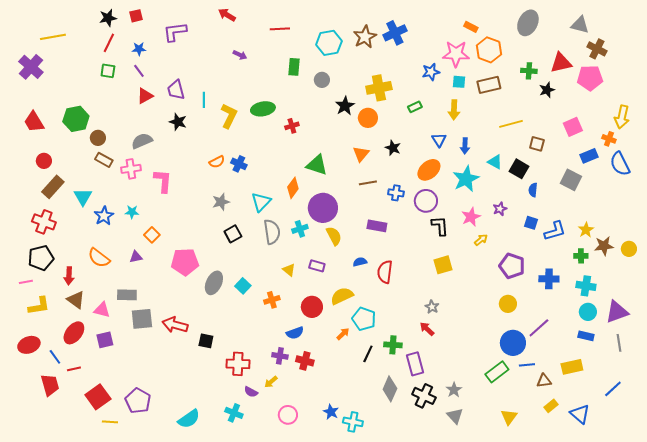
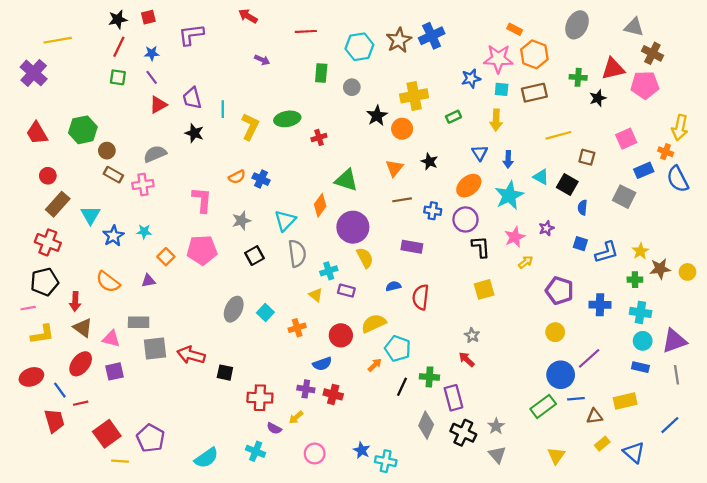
pink L-shape: (163, 181) -> (202, 200), moved
cyan cross: (300, 229) -> (329, 271), moved
pink pentagon: (185, 262) -> (202, 250), moved

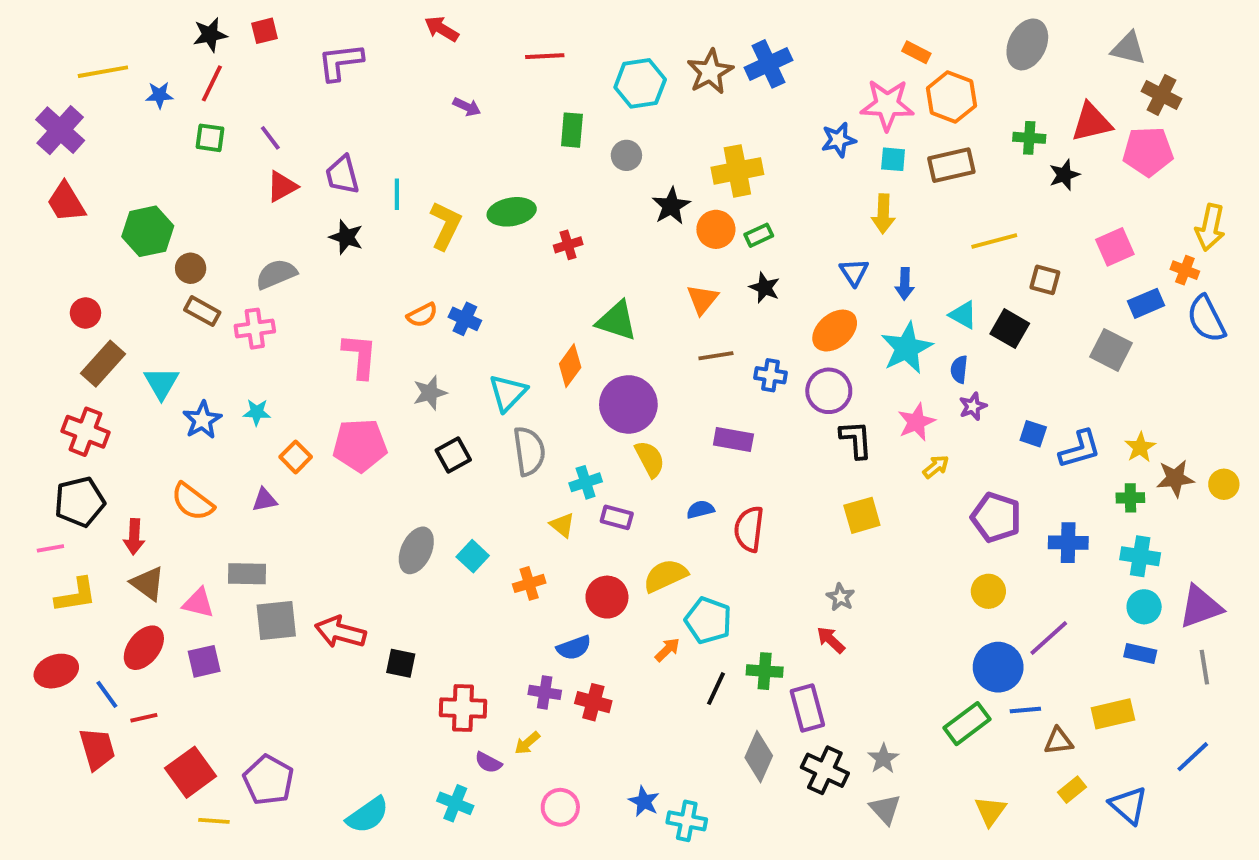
blue star: (152, 53) -> (159, 95), moved
green rectangle: (453, 117) -> (759, 235), moved
red trapezoid: (37, 133) -> (66, 202), moved
blue semicircle: (582, 207) -> (959, 369), moved

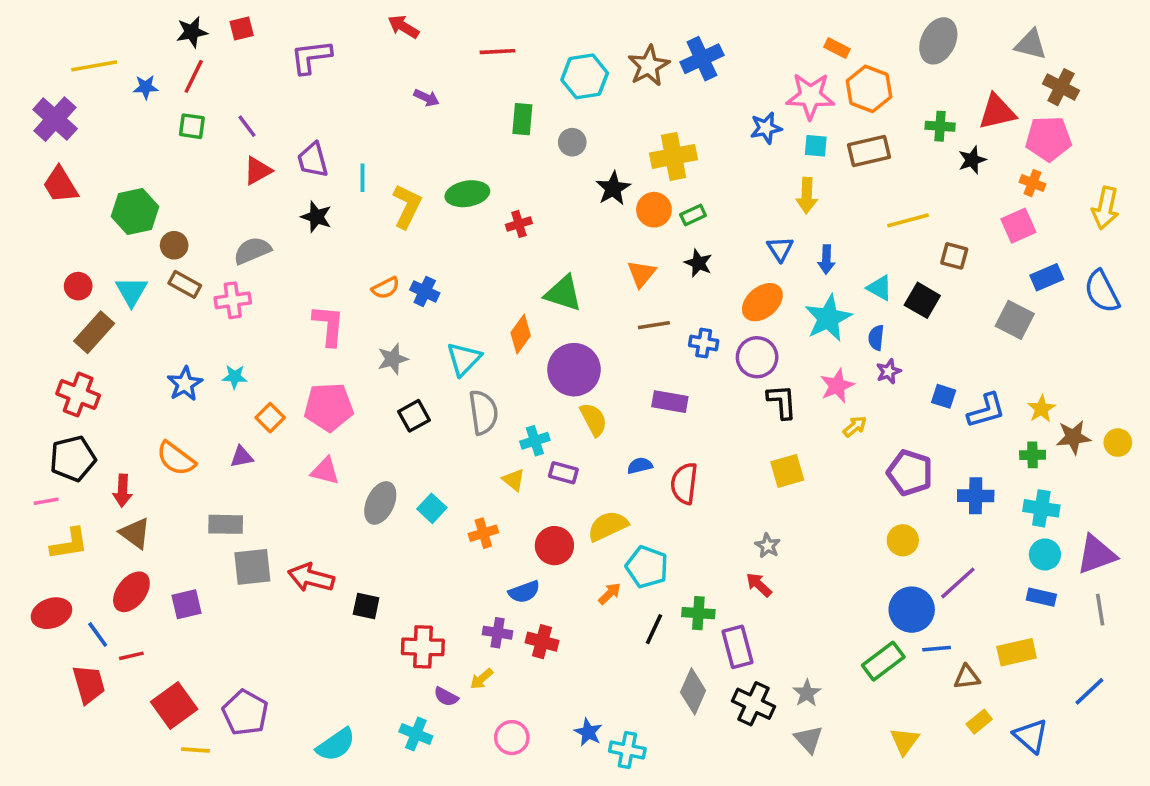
orange cross: (1185, 270) -> (1033, 183), moved
cyan triangle: (161, 383) -> (131, 291), moved
pink triangle: (198, 603) -> (325, 471), moved

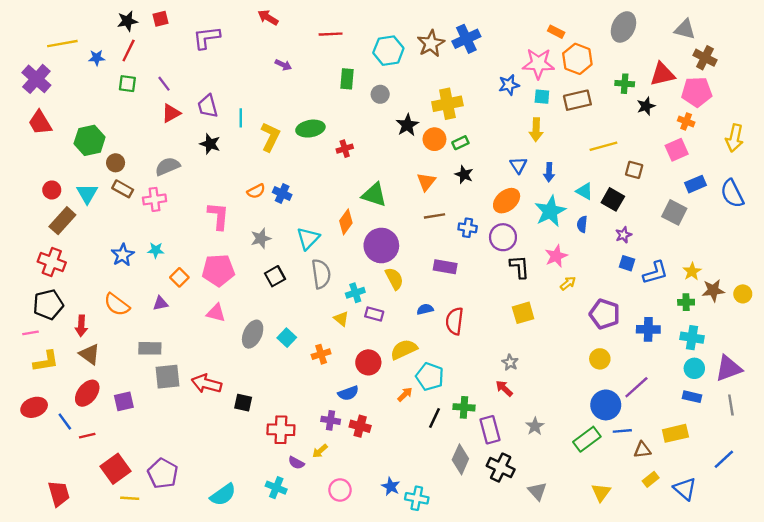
purple star: (889, 371) -> (623, 235), moved
red trapezoid: (89, 684) -> (59, 494), moved
gray star: (807, 693) -> (535, 426), moved

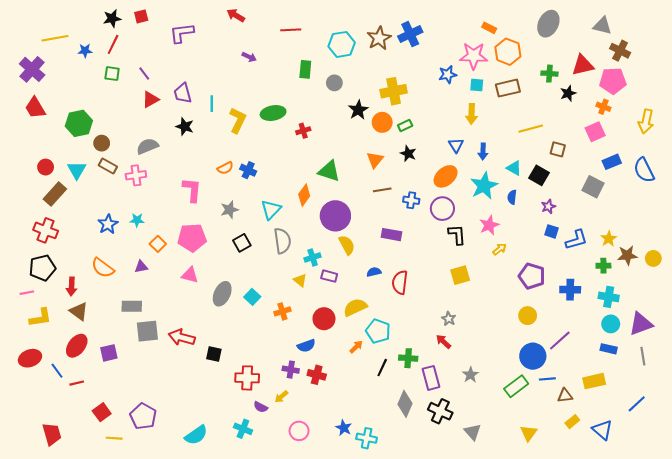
red square: (116, 469) -> (102, 412), size x0.7

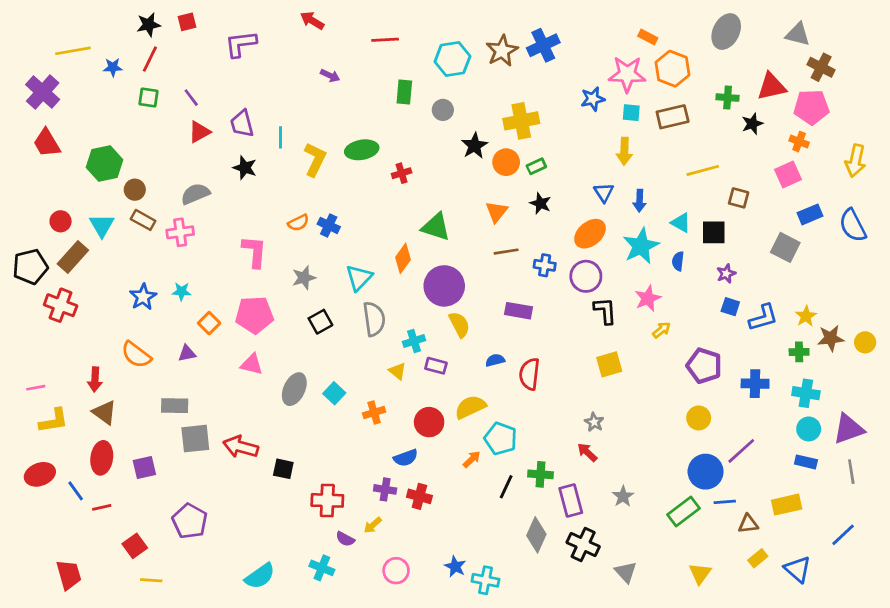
black square: (539, 175) -> (714, 232), turned -30
black pentagon: (42, 268) -> (30, 267), moved
red ellipse: (77, 346) -> (102, 458), turned -30
purple pentagon: (143, 416) -> (190, 521), moved

